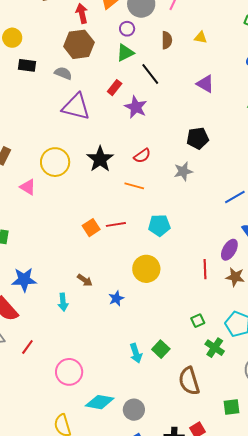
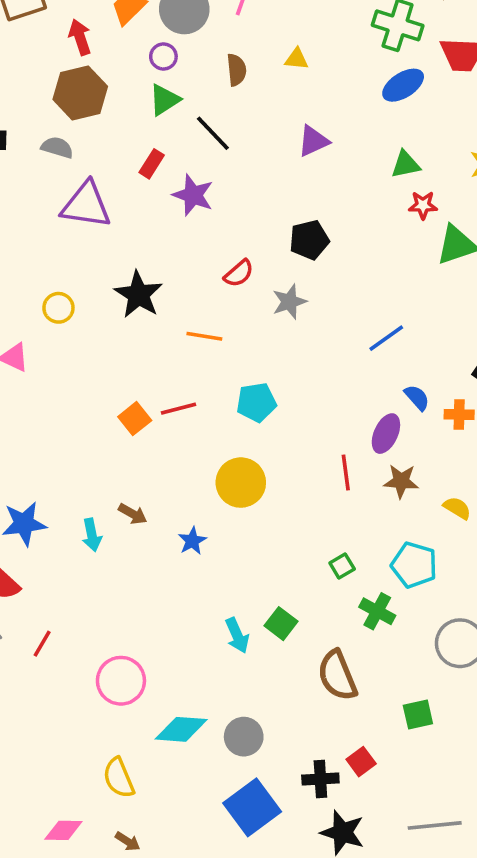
purple triangle: (205, 84) -> (313, 141), turned -48
red semicircle: (142, 156) -> (239, 273), moved
yellow circle: (55, 162) -> (58, 308), size x0.6
cyan arrow: (63, 302) -> (92, 535), moved

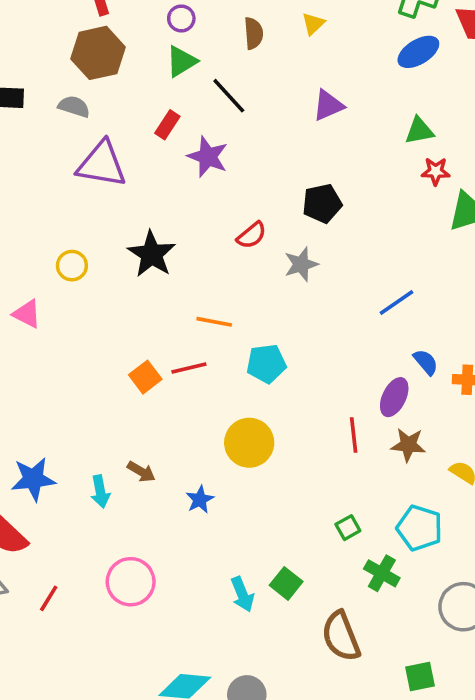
yellow triangle: (297, 59) -> (313, 24), turned -50
orange line: (204, 336) -> (214, 322), moved
pink circle: (121, 681) -> (131, 582), moved

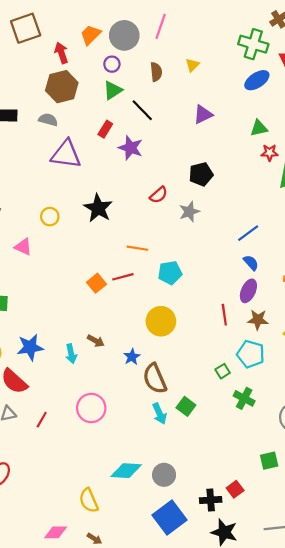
blue semicircle: (426, 362) -> (251, 263), moved
cyan pentagon: (419, 528) -> (251, 354), moved
brown semicircle: (341, 636) -> (155, 379), moved

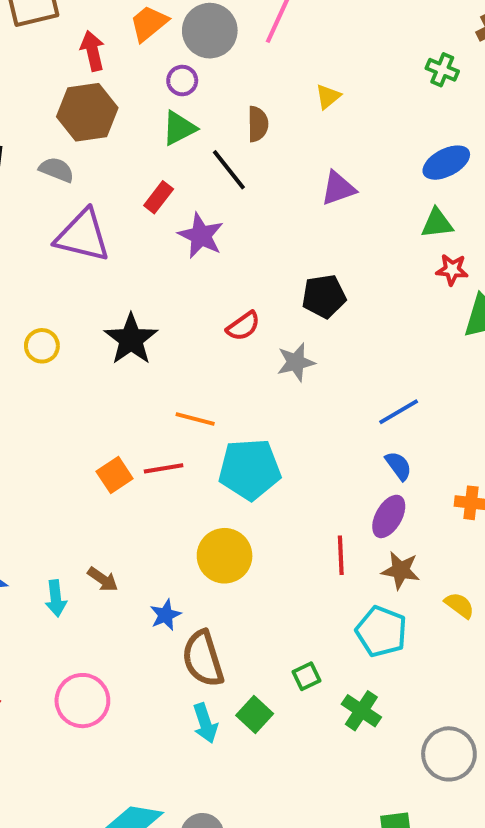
green cross: (253, 44) -> (442, 70), size x0.6
brown semicircle: (156, 72) -> (258, 124), moved
blue ellipse: (257, 80) -> (446, 163), moved
cyan pentagon: (170, 273) -> (250, 469), size x1.4
green square: (223, 371) -> (306, 676), moved

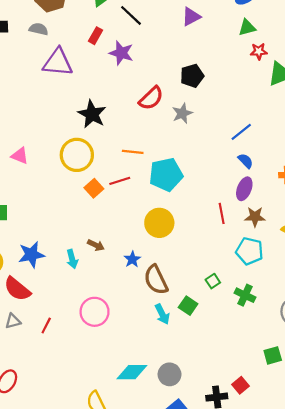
red semicircle: (243, 326) -> (151, 98), size x1.4
yellow circle: (42, 346) -> (77, 155), moved, size x1.8

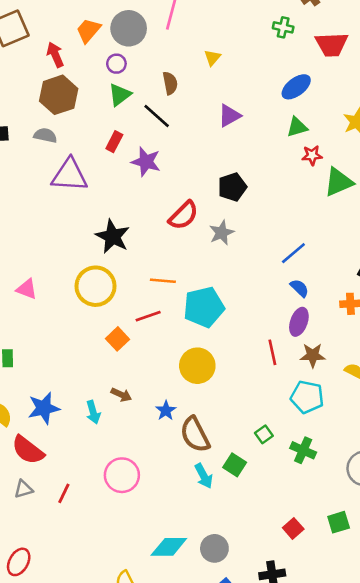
orange square: (94, 188) -> (117, 339), moved
red square: (240, 385) -> (293, 528), moved

